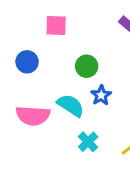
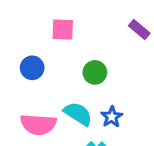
blue star: (101, 95) -> (112, 117), moved

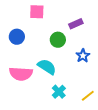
purple rectangle: (139, 30) -> (76, 24), moved, turned -64
blue star: (112, 117) -> (83, 56), moved

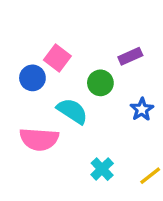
pink square: (37, 12) -> (57, 58), moved, turned 35
cyan semicircle: (47, 67) -> (72, 111), moved

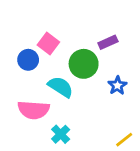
green circle: (100, 83) -> (84, 64), size x1.4
cyan cross: (102, 169) -> (61, 134), moved

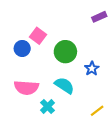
purple rectangle: (108, 42) -> (99, 17), moved
cyan semicircle: (61, 87) -> (64, 85), moved

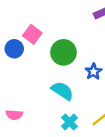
pink semicircle: (26, 88) -> (14, 115), moved, size x0.6
cyan cross: (47, 107) -> (69, 122), moved

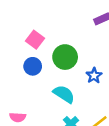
blue circle: (14, 49) -> (33, 66), moved

